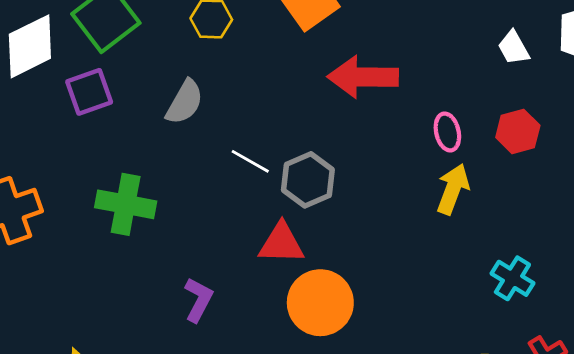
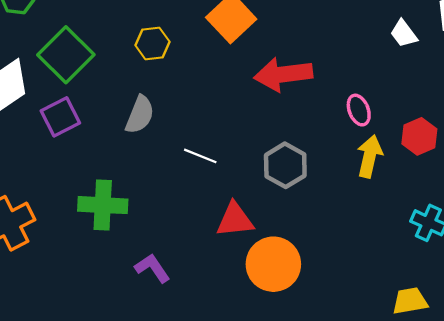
red hexagon: (518, 131) -> (419, 136), moved
gray hexagon: (308, 180) -> (285, 165), moved
purple L-shape: (198, 300) -> (152, 268), moved, turned -54

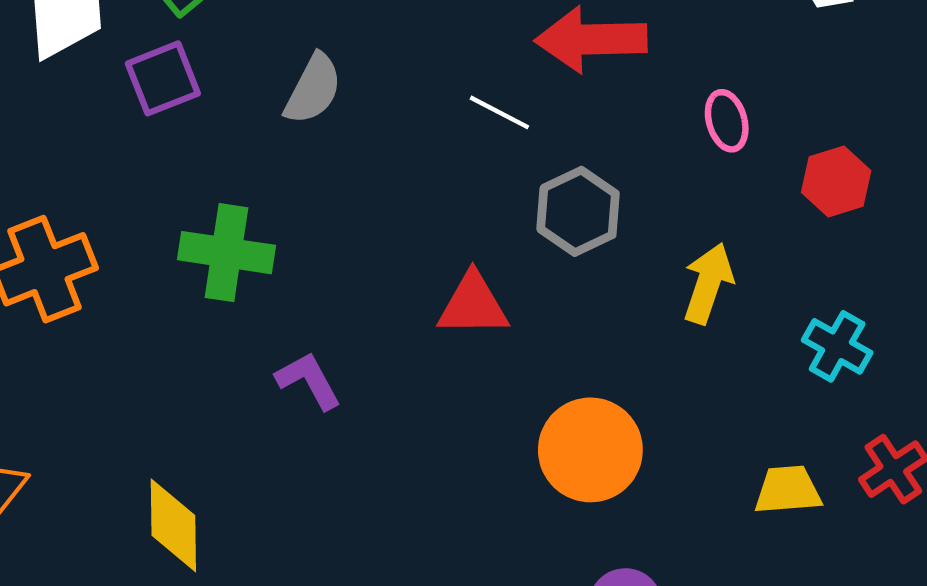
white line: (200, 156) -> (499, 112), moved
yellow arrow: (370, 156) -> (708, 283), moved
orange circle: (273, 264) -> (590, 450), moved

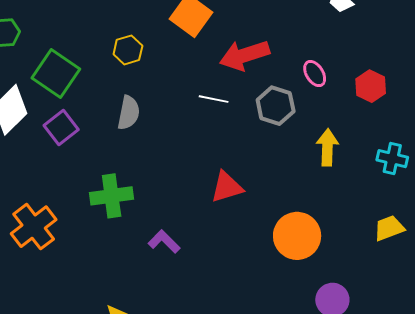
gray hexagon: (578, 211) -> (276, 106), moved

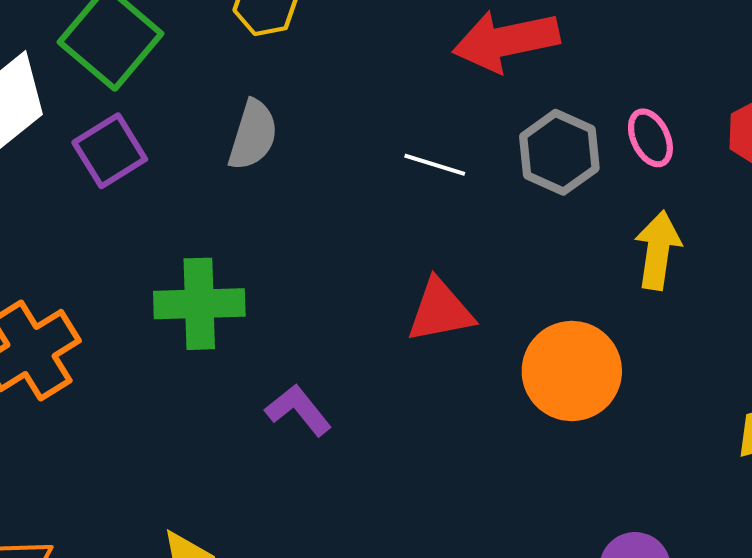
pink ellipse: (315, 74) -> (650, 138), moved
white line: (214, 99) -> (435, 165), moved
orange circle: (297, 236) -> (572, 371), moved

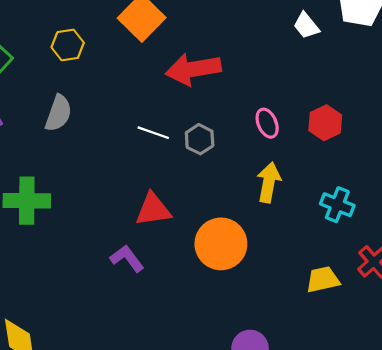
gray hexagon: (559, 152) -> (200, 139), moved, size x0.7
purple L-shape: (298, 410) -> (127, 258), moved

